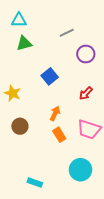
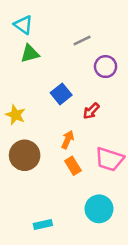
cyan triangle: (19, 20) -> (23, 25), turned 35
red arrow: (86, 93) -> (91, 111), moved
brown circle: (20, 126) -> (25, 155), size x1.5
cyan rectangle: (35, 182) -> (43, 224), turned -32

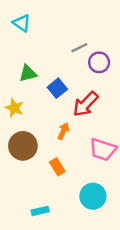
gray line: (82, 40) -> (79, 48), moved
green triangle: (30, 54) -> (28, 73), moved
red arrow: (91, 111) -> (86, 104), size x1.6
orange rectangle: (73, 166) -> (57, 167), moved

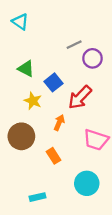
green triangle: (28, 73) -> (26, 69), turned 42
yellow star: (14, 108) -> (33, 101), moved

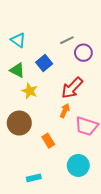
cyan triangle: (20, 22) -> (18, 40), moved
green triangle: (26, 69) -> (17, 70), moved
blue square: (54, 82) -> (44, 63), moved
orange arrow: (59, 123) -> (65, 111), moved

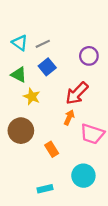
gray line: (67, 40) -> (43, 44), moved
cyan rectangle: (34, 178) -> (45, 189), moved

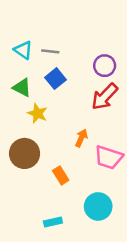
gray line: (43, 44) -> (50, 51), turned 32
red arrow: (77, 93) -> (105, 97), moved

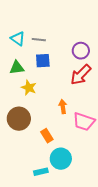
blue square: (56, 79) -> (43, 61), turned 35
green triangle: (22, 88) -> (17, 68), turned -35
orange arrow: (81, 138) -> (63, 107), turned -32
cyan circle: (98, 206) -> (61, 159), moved

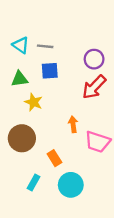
cyan rectangle: (41, 172) -> (33, 183), moved, turned -48

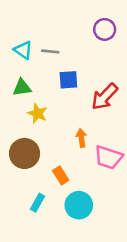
purple circle: (94, 59) -> (105, 29), moved
blue square: (50, 71) -> (68, 80), moved

